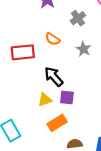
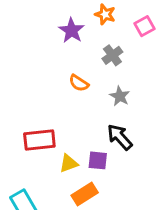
red rectangle: (23, 52) -> (39, 140), moved
black arrow: (54, 77) -> (120, 137), moved

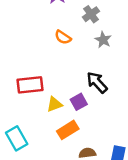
gray star: (120, 96) -> (103, 40), moved
purple square: (98, 160) -> (79, 102), turned -35

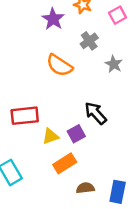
orange semicircle: (63, 37) -> (60, 65), size x1.5
gray star: (103, 40) -> (114, 64), moved

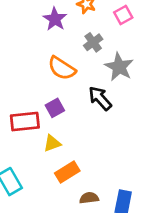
gray star: (114, 64) -> (119, 67), size x1.5
black arrow: (96, 113) -> (100, 98), moved
purple square: (76, 134) -> (55, 108), moved

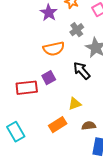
orange semicircle: (62, 68) -> (54, 49), turned -45
yellow triangle: (52, 143) -> (75, 104), moved
brown semicircle: (89, 198) -> (89, 126), moved

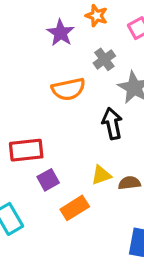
black arrow: (82, 71) -> (112, 124), turned 30
purple square: (49, 78) -> (48, 180), moved
brown semicircle: (89, 126) -> (129, 183), moved

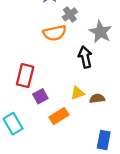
gray cross: (104, 59) -> (70, 14), moved
red rectangle: (26, 150) -> (25, 76), turned -70

